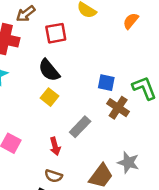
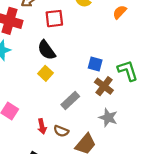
red arrow: (55, 146) -> (42, 126), moved
gray star: (128, 162) -> (108, 118), moved
brown semicircle: (54, 176) -> (61, 131), moved

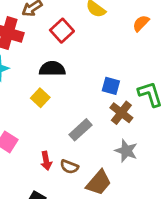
red square: (54, 19) -> (62, 31), turned -36
black semicircle: (46, 50) -> (52, 69), turned 125
yellow square: (45, 73) -> (40, 98), moved

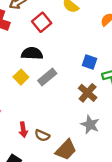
blue square: (111, 86) -> (90, 62), moved
gray rectangle: (80, 130) -> (47, 77), moved

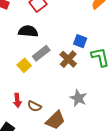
yellow square: (21, 77) -> (24, 65), moved
brown cross: (88, 93) -> (68, 59), moved

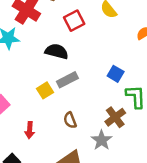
brown cross: (68, 59) -> (115, 117), moved
brown semicircle: (34, 106) -> (70, 120), moved, turned 32

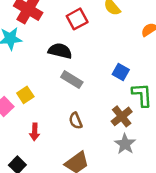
gray rectangle: (67, 80) -> (72, 80), turned 60
yellow square: (45, 90) -> (25, 95), moved
gray star: (102, 140) -> (125, 144), moved

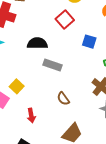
red square: (77, 19) -> (65, 19), moved
blue square: (121, 72) -> (89, 42), moved

